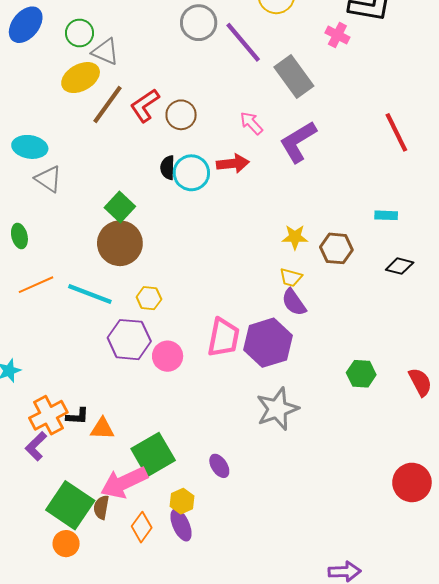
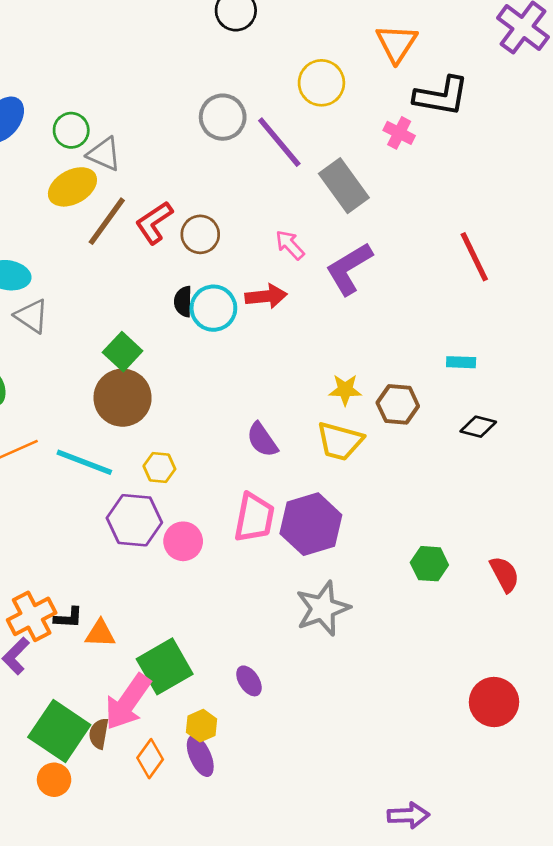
yellow trapezoid: (291, 277) -> (340, 441), size x1.6
purple semicircle: (294, 302) -> (262, 440), moved
pink arrow: (124, 482) -> (128, 702), turned -30

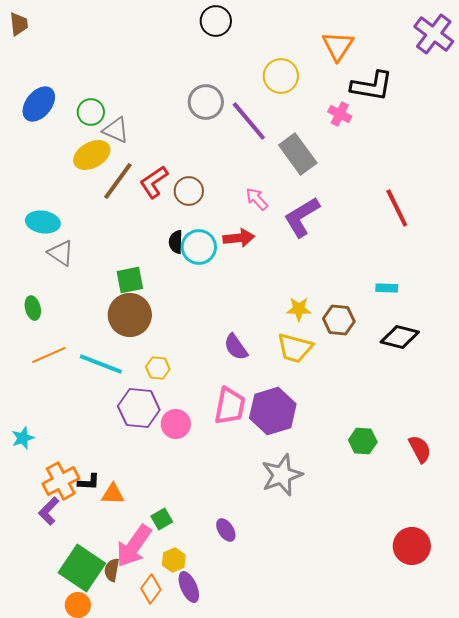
green square: (123, 352) -> (130, 280), turned 36
black diamond: (478, 427) -> (400, 337), size x1.4
green square: (165, 666) -> (162, 519), size x0.5
yellow hexagon: (202, 726) -> (174, 560), moved

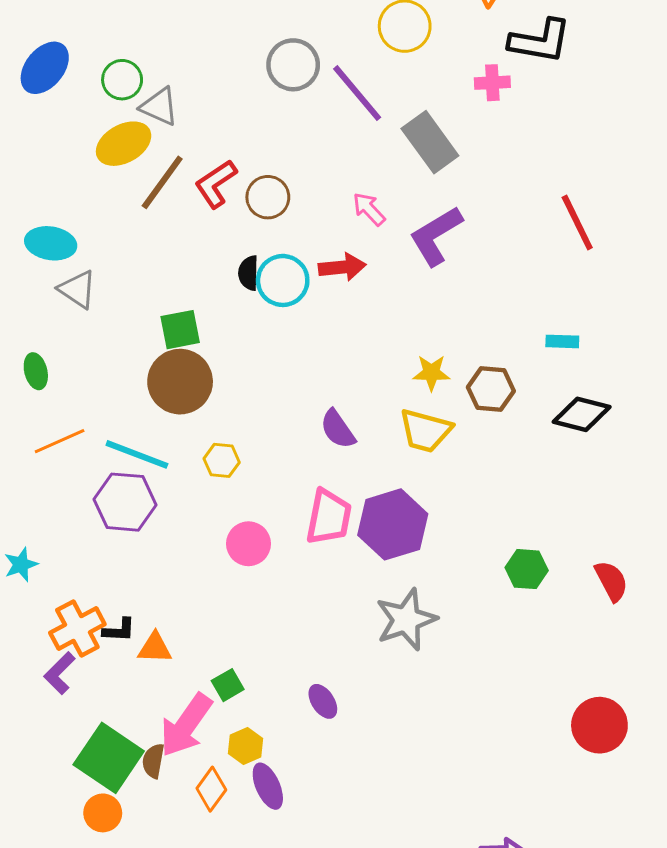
pink cross: (340, 114) -> (492, 83), turned -30
purple hexagon: (139, 408) -> (125, 502), moved

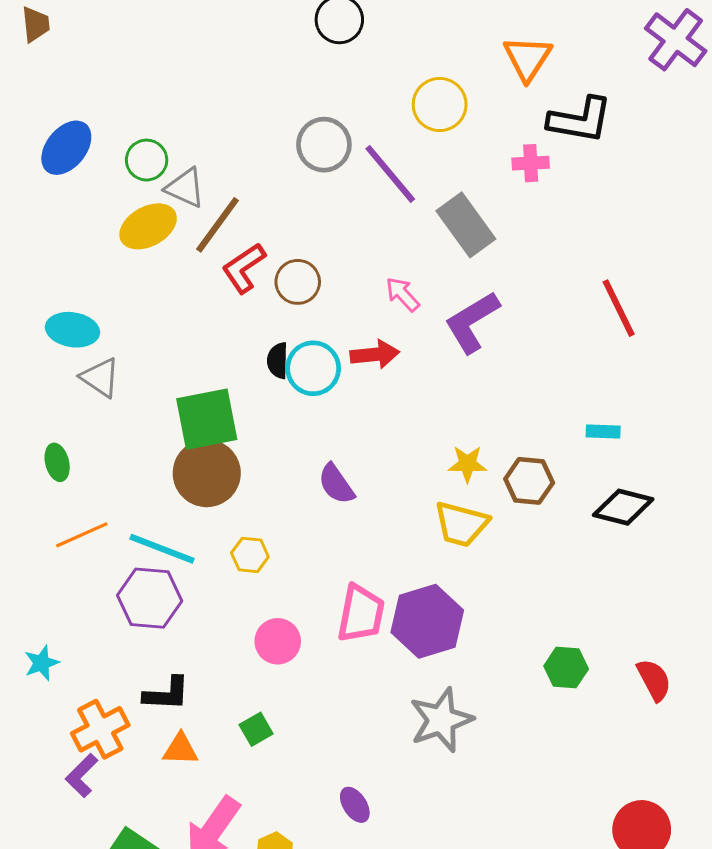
brown line: (162, 182) -> (217, 225), moved
green square: (180, 330) -> (207, 419), size x1.5
purple semicircle: (338, 429) -> (336, 484), moved
black L-shape: (119, 630) -> (167, 694), moved, size x1.4
green square: (228, 685) -> (256, 729), moved

